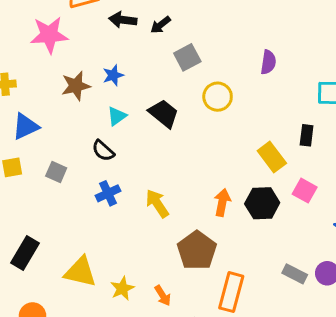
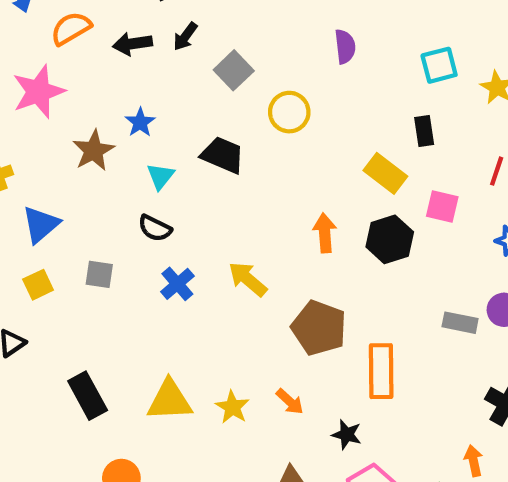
orange arrow: (222, 202) -> (325, 233), moved
black rectangle: (25, 253) -> (88, 396), turned -44

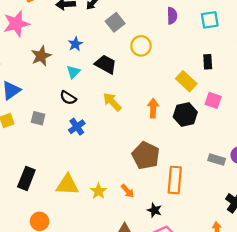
cyan square: (439, 65) -> (210, 20), moved
blue star: (140, 122) -> (75, 44), moved
yellow arrow: (248, 279) -> (112, 102), moved
black rectangle: (88, 396) -> (26, 178), turned 45

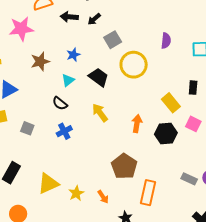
yellow circle: (141, 46) -> (134, 65), size x1.4
gray square: (38, 118) -> (27, 128), moved
yellow triangle: (67, 185) -> (48, 184), turned -35

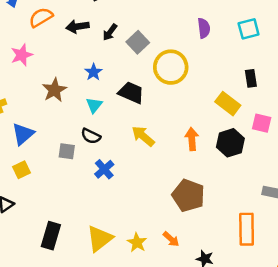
black arrow: (94, 19) -> (110, 32), moved
pink star: (21, 29) -> (22, 55), size x0.7
gray square: (27, 128) -> (67, 151), moved
orange rectangle: (148, 193) -> (247, 229), moved

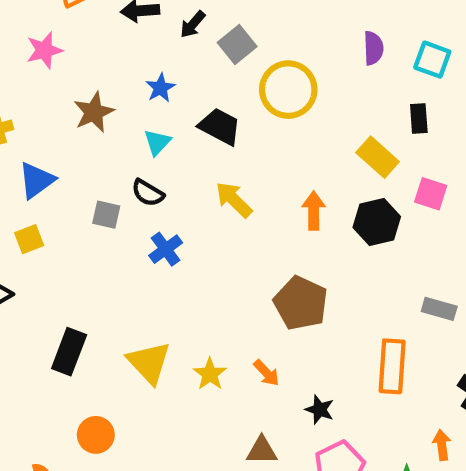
purple semicircle: (204, 28) -> (373, 48), moved
cyan square: (249, 29) -> (432, 60), moved, turned 30
yellow triangle: (100, 239) -> (149, 363), turned -40

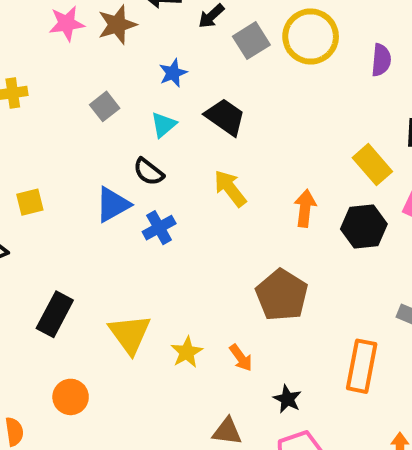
yellow circle: (288, 90) -> (311, 36), moved
brown star: (94, 112) -> (117, 25), moved
blue triangle: (36, 180) -> (113, 205), moved
gray square: (106, 215) -> (105, 106), moved, turned 32

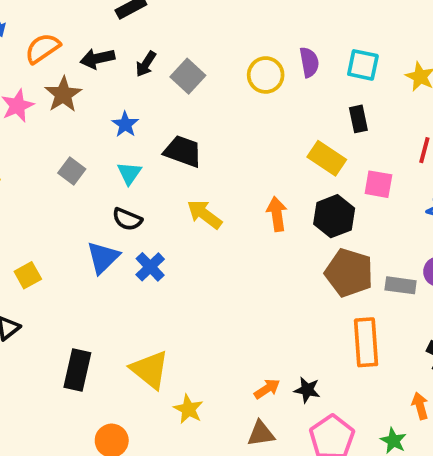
yellow circle: (311, 36) -> (266, 75), moved, size x0.7
brown pentagon: (282, 295) -> (349, 273), moved
yellow star: (187, 352) -> (188, 409), moved
orange arrow: (241, 358) -> (267, 389), moved, turned -72

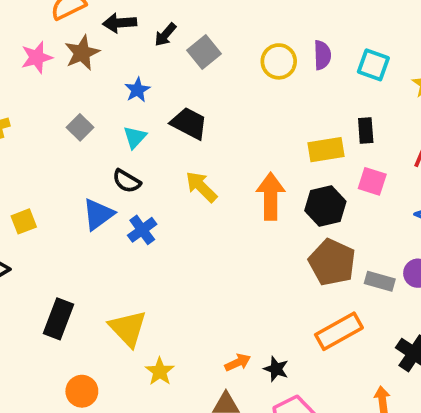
black rectangle: (358, 119) -> (366, 131), moved
yellow rectangle: (327, 158) -> (326, 150), turned -51
orange arrow: (277, 214) -> (271, 196), size x1.4
orange rectangle: (366, 342) -> (339, 331), turned 57

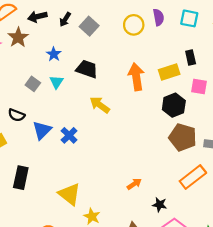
gray square: (80, 127) -> (33, 84), moved
black semicircle: (127, 181) -> (16, 115), moved
orange arrow: (271, 196) -> (136, 77), moved
black rectangle: (59, 319) -> (21, 178), moved
orange arrow: (238, 362) -> (134, 184), moved

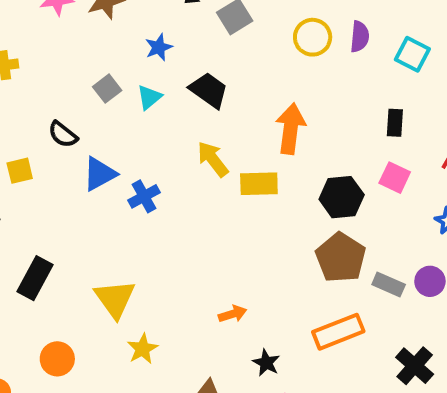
yellow rectangle: (169, 72) -> (259, 184), moved
black rectangle: (21, 178) -> (35, 278), moved

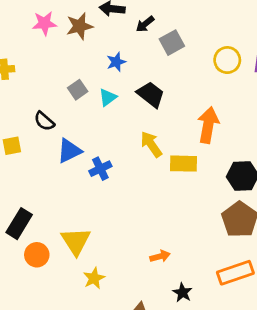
orange circle: (57, 359) -> (37, 255), moved

